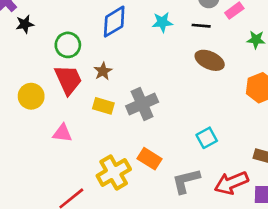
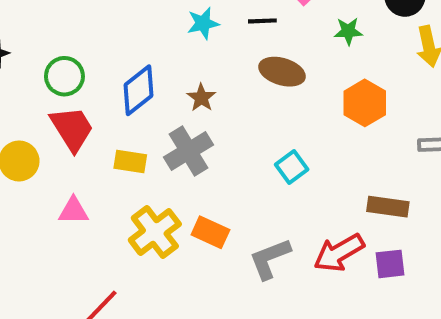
blue diamond: (114, 22) -> (139, 90), moved
brown star: (103, 71) -> (201, 98), moved
cyan square: (207, 138) -> (292, 167), moved
yellow cross: (114, 173) -> (155, 232), moved

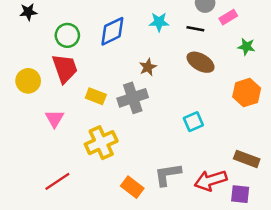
blue diamond: (139, 90) -> (112, 31), moved
pink triangle: (74, 211) -> (55, 119), turned 48
orange rectangle: (210, 232) -> (132, 187), moved

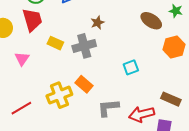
brown ellipse: (201, 62) -> (151, 21), moved
yellow cross: (101, 143) -> (59, 95), moved
orange rectangle: (132, 187) -> (84, 84), moved

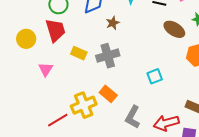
brown star: (97, 23) -> (113, 23), moved
red line: (21, 108) -> (58, 120), moved
gray L-shape: (108, 108) -> (133, 117), turned -55

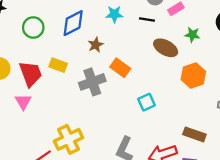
red trapezoid: (55, 30) -> (30, 74), moved
yellow rectangle: (79, 53) -> (58, 65), moved
orange rectangle: (108, 94) -> (120, 68), moved

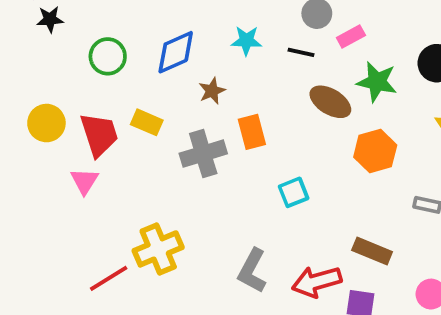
green star: (192, 35) -> (377, 82), size x1.5
orange rectangle: (120, 68) -> (252, 132), turned 36

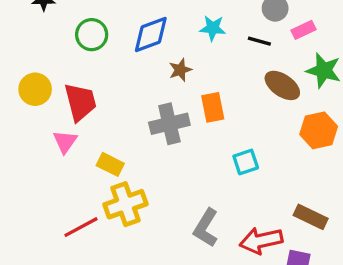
yellow rectangle: (147, 122) -> (110, 164), moved

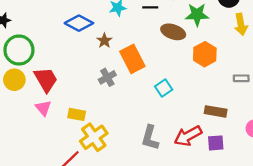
blue diamond: (151, 34) -> (79, 23), turned 64
green circle: (92, 35) -> (19, 50), moved, size x1.4
orange rectangle: (213, 107) -> (132, 59), size x1.4
gray cross: (169, 124) -> (107, 77), size x0.7

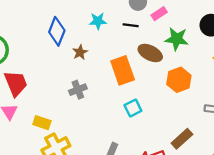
blue diamond: (79, 23) -> (57, 31), turned 76
orange rectangle: (132, 59) -> (123, 70), moved
brown rectangle: (216, 111) -> (182, 139), turned -60

